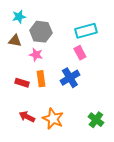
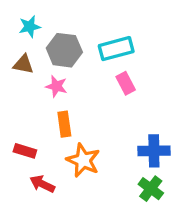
cyan rectangle: (86, 31) -> (116, 49), moved
blue cross: (70, 78) -> (154, 151), moved, turned 30
red rectangle: (22, 83) -> (25, 151), moved
orange star: (53, 119) -> (83, 160), moved

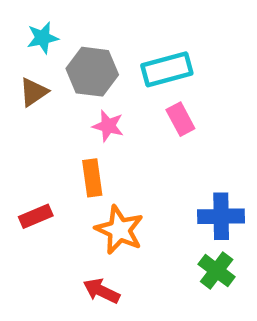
brown triangle: (23, 64) -> (34, 92), turned -45
pink star: (56, 86) -> (108, 126), moved
red rectangle: (25, 151) -> (36, 216), turned -40
red arrow: (42, 184) -> (101, 291), moved

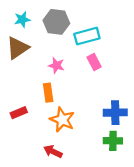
gray hexagon: (92, 72) -> (56, 22), moved
brown triangle: (34, 92) -> (17, 48), size x1.5
green cross: (217, 271) -> (113, 141), turned -36

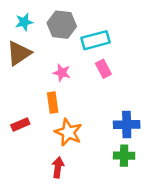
red arrow: (53, 151) -> (58, 167), turned 72

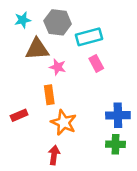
brown triangle: (19, 53) -> (37, 49), moved, turned 30

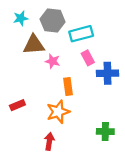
orange rectangle: (49, 95) -> (68, 86), moved
blue cross: (118, 115) -> (108, 73), moved
orange star: (64, 123) -> (58, 112), turned 30

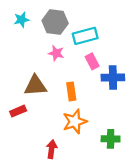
brown triangle: (34, 45) -> (35, 86), moved
pink star: (53, 61) -> (56, 53), moved
orange star: (58, 112) -> (75, 121), moved

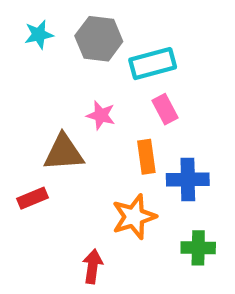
pink star: (56, 53) -> (101, 115), moved
blue cross: (113, 78) -> (188, 179), moved
orange rectangle: (71, 91) -> (146, 157), moved

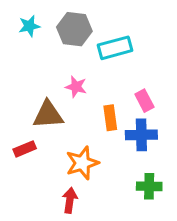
pink rectangle: (165, 109) -> (144, 101), moved
orange star: (134, 217) -> (82, 163), moved

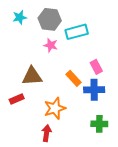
pink star: (76, 87) -> (51, 45), moved
orange rectangle: (110, 118) -> (73, 78), turned -35

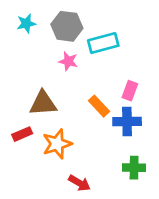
pink rectangle: (96, 67) -> (130, 91), turned 48
orange star: (55, 108) -> (57, 144), moved
red arrow: (47, 133) -> (79, 183), moved, turned 112

